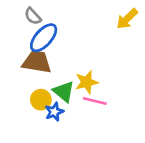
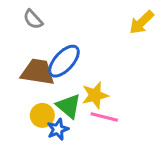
blue ellipse: (44, 38) -> (64, 61), moved

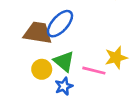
yellow star: (95, 95) -> (116, 58), moved
blue star: (58, 129) -> (64, 86), moved

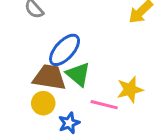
brown trapezoid: (38, 33) -> (49, 77), moved
green triangle: (64, 61) -> (78, 74), moved

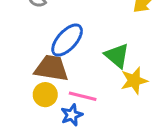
green triangle: (78, 74) -> (117, 56), moved
pink line: (104, 105) -> (83, 96), moved

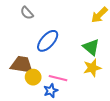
green triangle: (117, 56) -> (91, 47), moved
brown trapezoid: (51, 68) -> (22, 65), moved

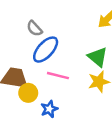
gray semicircle: (27, 13) -> (34, 28), moved
pink line: (58, 78) -> (58, 76), moved

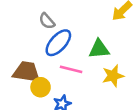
green triangle: (98, 57) -> (99, 49), moved, turned -45

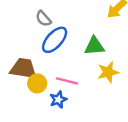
pink line: (71, 69) -> (67, 81), moved

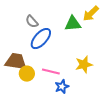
green triangle: (94, 46) -> (73, 24), moved
blue star: (58, 100) -> (62, 87), moved

